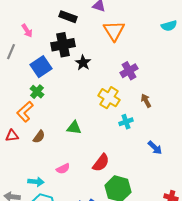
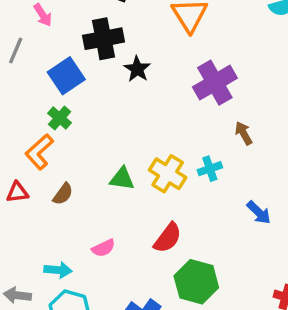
purple cross: (129, 71) -> (215, 83), size x1.4
yellow cross: (109, 98) -> (168, 174), moved

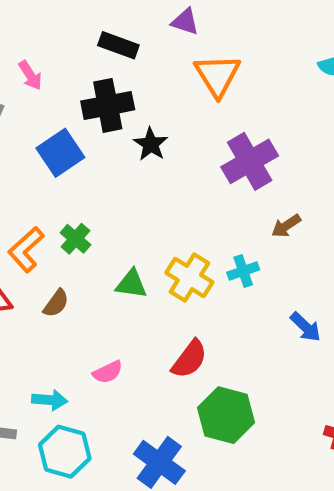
green cross: (60, 118) -> (75, 239), moved
brown arrow: (244, 133) -> (286, 226), turned -95

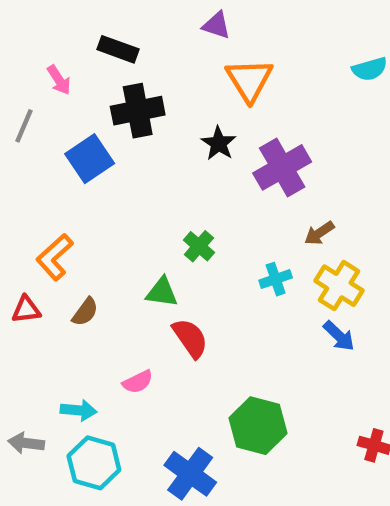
black rectangle: (118, 45) -> (118, 49), moved
black star: (151, 144) -> (219, 143), moved
green cross: (75, 239) -> (199, 246), moved
yellow cross: (189, 277) -> (339, 286), moved
red semicircle: (189, 359) -> (190, 338), moved, turned -72

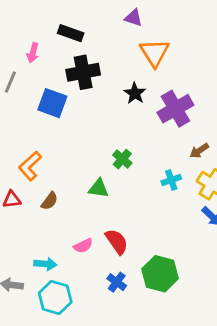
pink arrow: (59, 80) -> (33, 53), turned 48
blue square: (90, 159) -> (52, 103), turned -36
red semicircle: (190, 338) -> (117, 242), moved
blue cross: (190, 474) -> (117, 282), moved, size x0.6

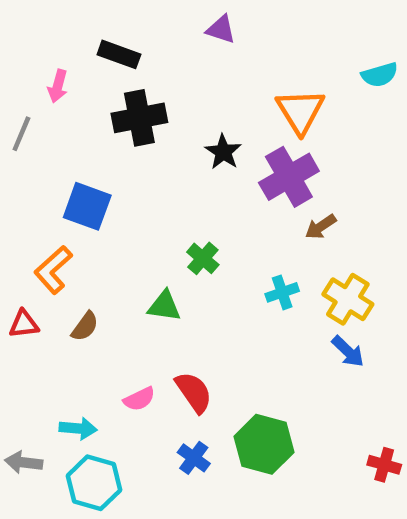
orange triangle: (154, 53) -> (300, 111), moved
blue square: (52, 103) -> (87, 206), moved
brown arrow: (199, 151) -> (321, 227), moved

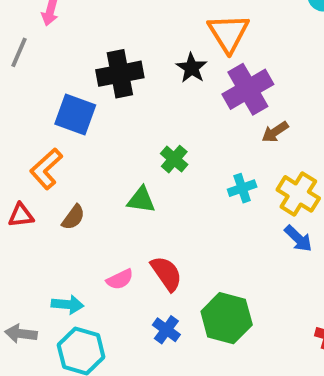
orange triangle: (300, 111) -> (228, 33), moved
black cross: (139, 118) -> (120, 74), moved

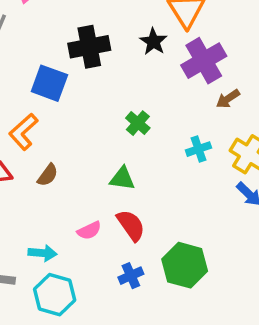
green triangle: (141, 200) -> (122, 179), moved
blue cross: (166, 330) -> (131, 276), turned 30

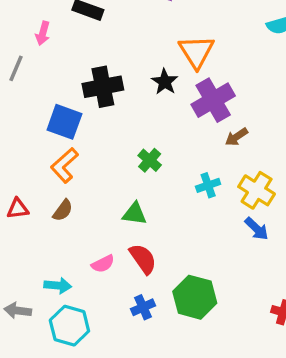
orange L-shape: (23, 132) -> (64, 165), moved

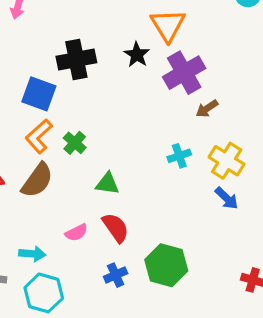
green cross: (150, 160) -> (75, 143), moved
brown semicircle: (63, 210) -> (37, 180), size x1.6

